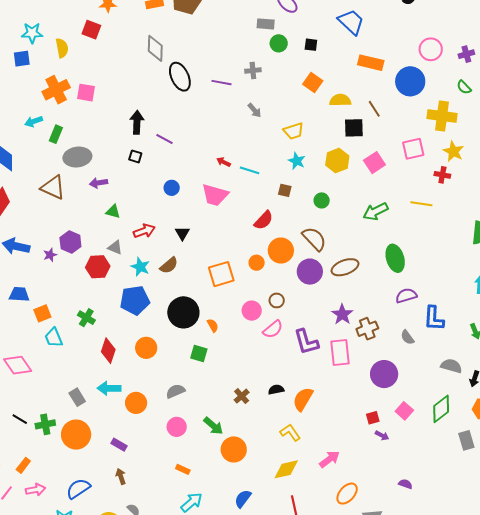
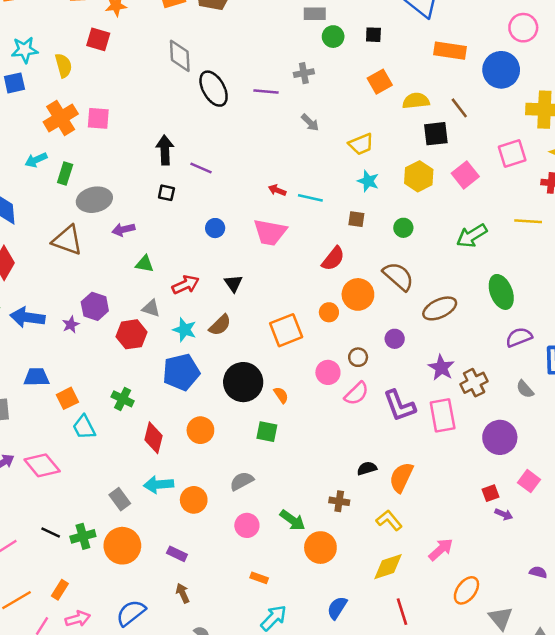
orange square: (313, 82) -> (380, 82), turned 30
purple circle: (310, 272) -> (395, 339), moved, size x0.6
brown cross: (242, 396) -> (339, 501), moved, turned -35

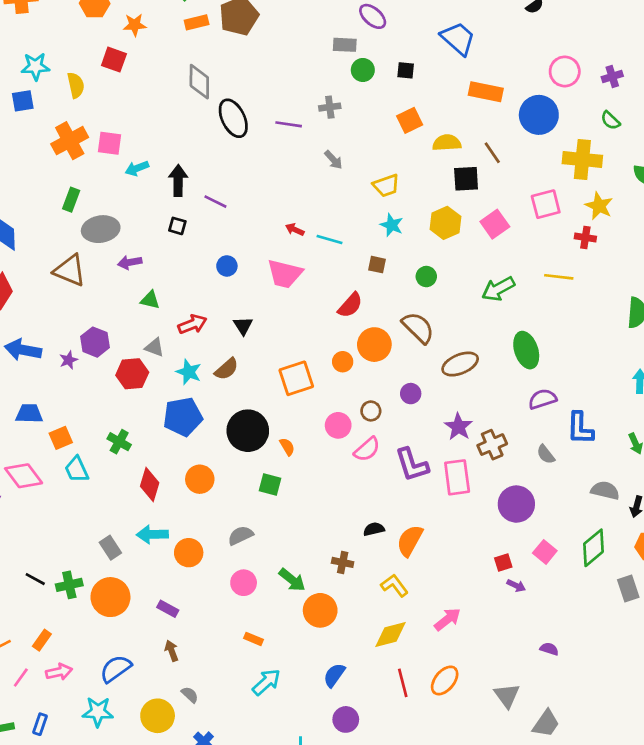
cyan arrow: (36, 160) -> (137, 168), moved
pink diamond: (42, 465) -> (24, 476), moved
orange ellipse: (466, 590) -> (445, 680), moved

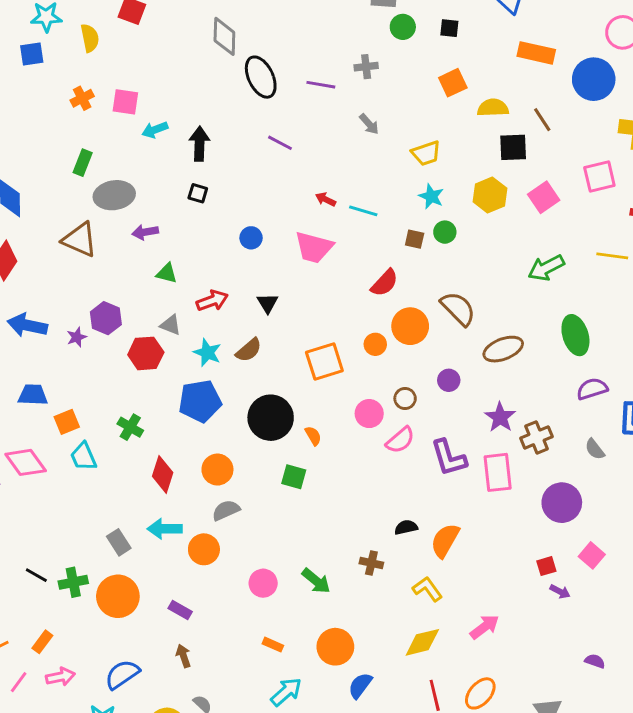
orange cross: (70, 141) -> (82, 98), size x0.6
purple line: (215, 202) -> (280, 143), moved
green circle: (426, 277) -> (445, 232), moved
gray semicircle: (240, 535) -> (226, 510), moved
orange circle: (320, 610) -> (335, 647), moved

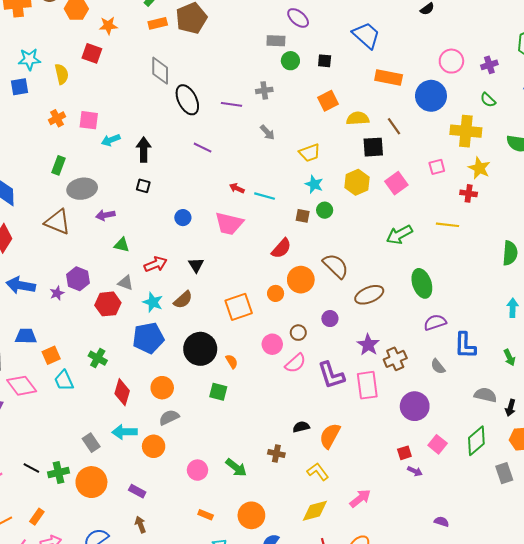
pink square: (599, 176) -> (437, 167), size x0.7

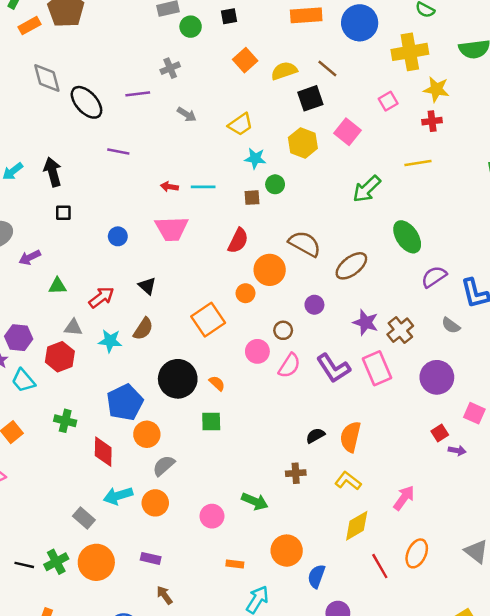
blue pentagon: (148, 338) -> (125, 402), moved
cyan trapezoid: (64, 380) -> (23, 381), moved

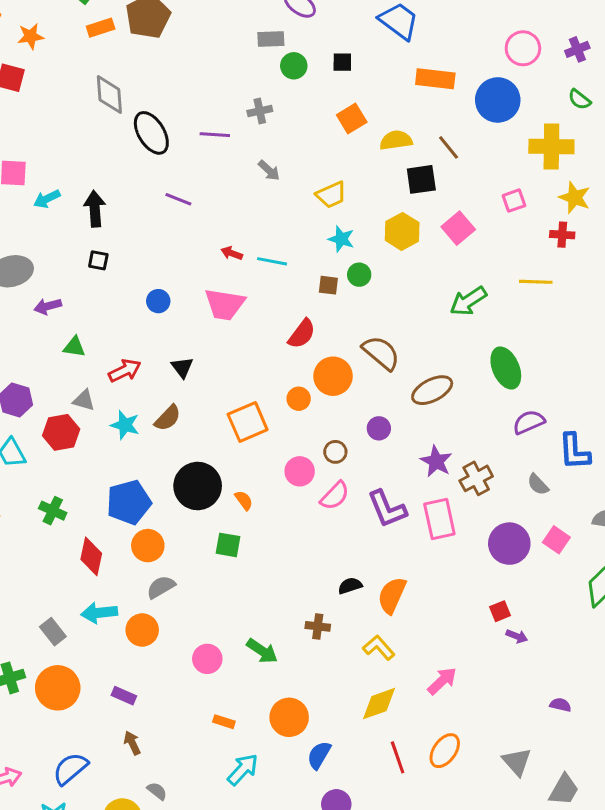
pink square: (474, 413) -> (556, 540), moved

